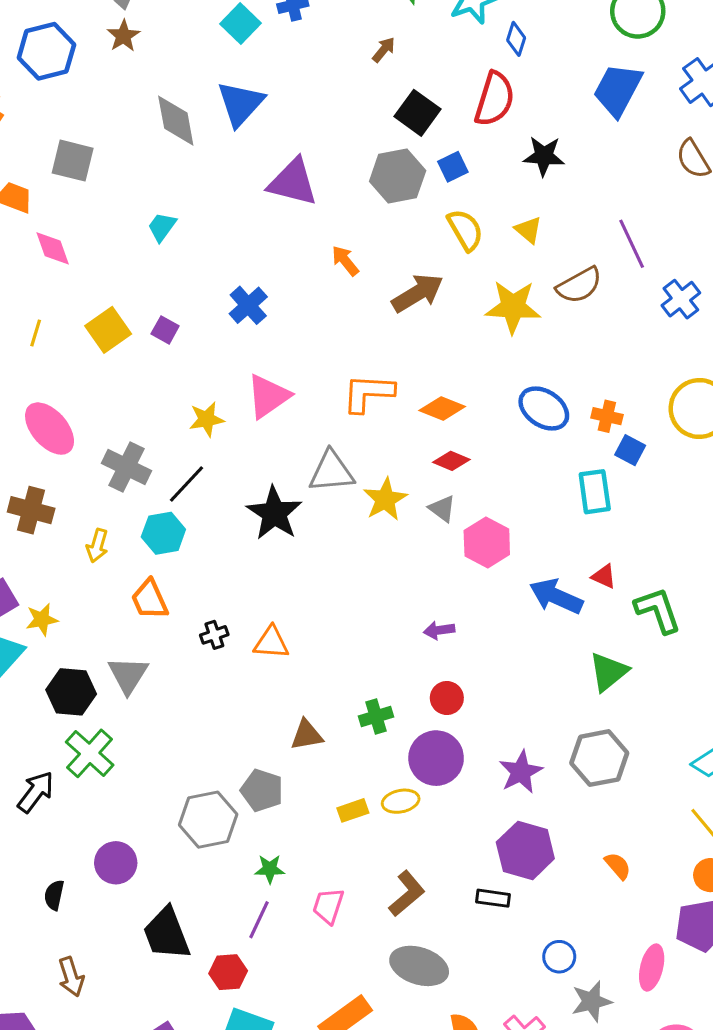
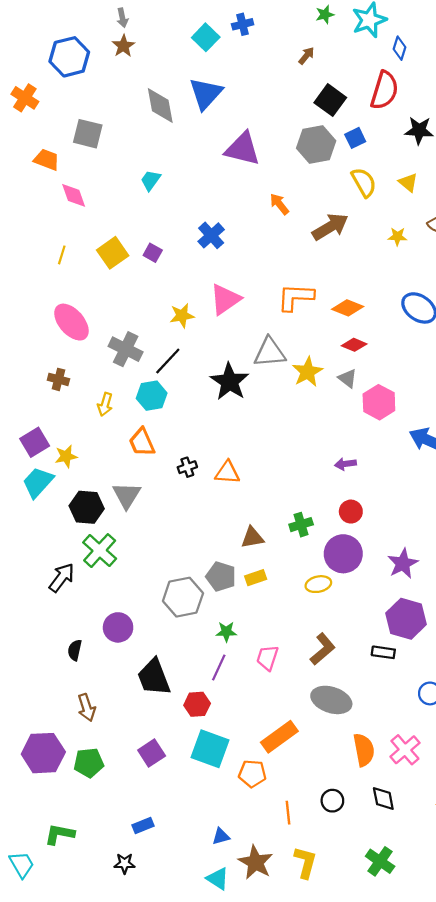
yellow star: (513, 307) -> (397, 237), size x0.5
brown cross: (31, 510) -> (58, 379), size x0.7
yellow rectangle: (353, 810) -> (256, 578), moved

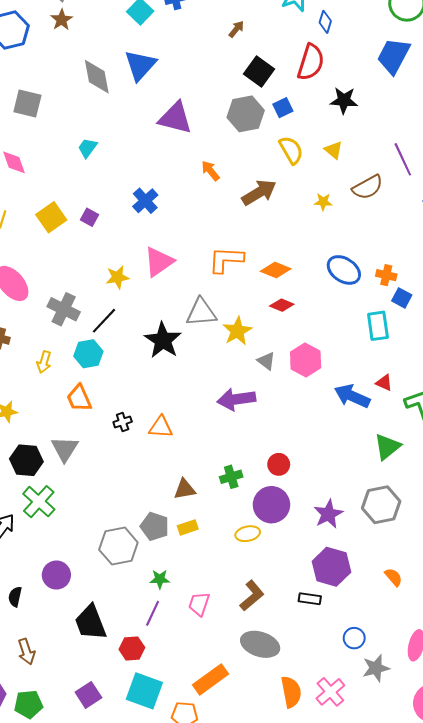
gray triangle: (348, 378) -> (266, 361), moved
purple arrow: (345, 464) -> (236, 399), moved, size x1.8

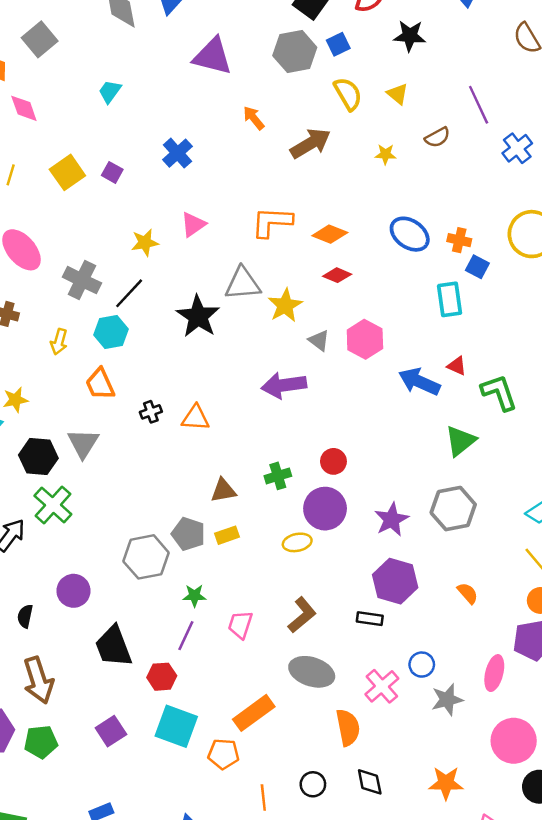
gray square: (27, 104) -> (40, 39), turned 36
brown semicircle: (368, 187) -> (437, 137), size x0.7
pink triangle: (159, 262) -> (193, 224), size x0.7
brown arrow: (26, 652) -> (38, 680), size x1.5
pink cross: (330, 692) -> (382, 686), moved

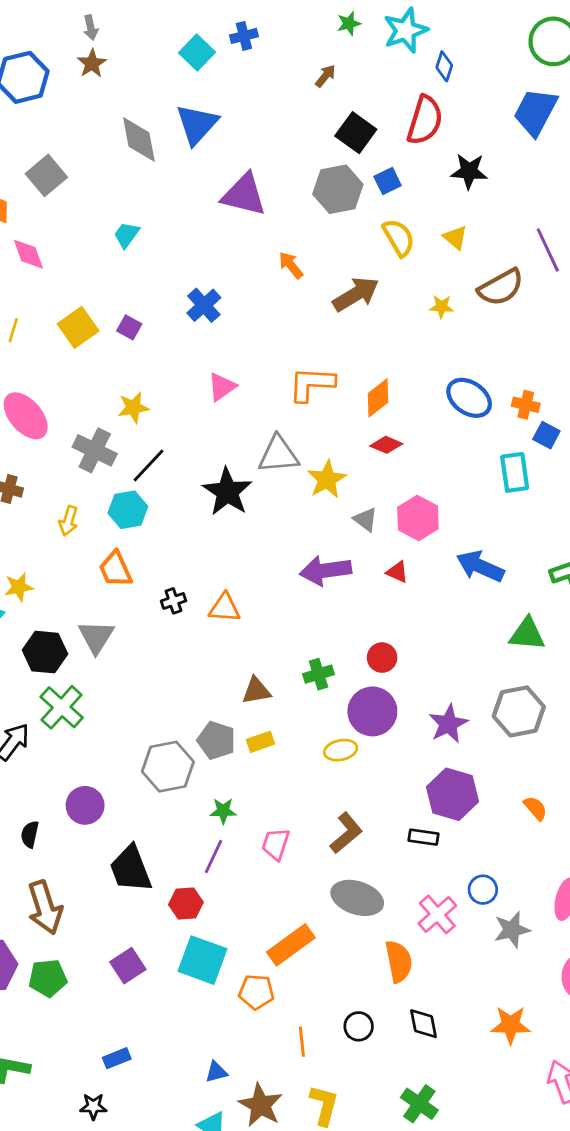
brown semicircle: (437, 137) -> (501, 287), size x1.6
orange diamond: (330, 234) -> (378, 398), turned -60
yellow star: (145, 243) -> (133, 408), moved
red triangle: (457, 366) -> (397, 572), moved
green triangle: (460, 441) -> (527, 634), turned 44

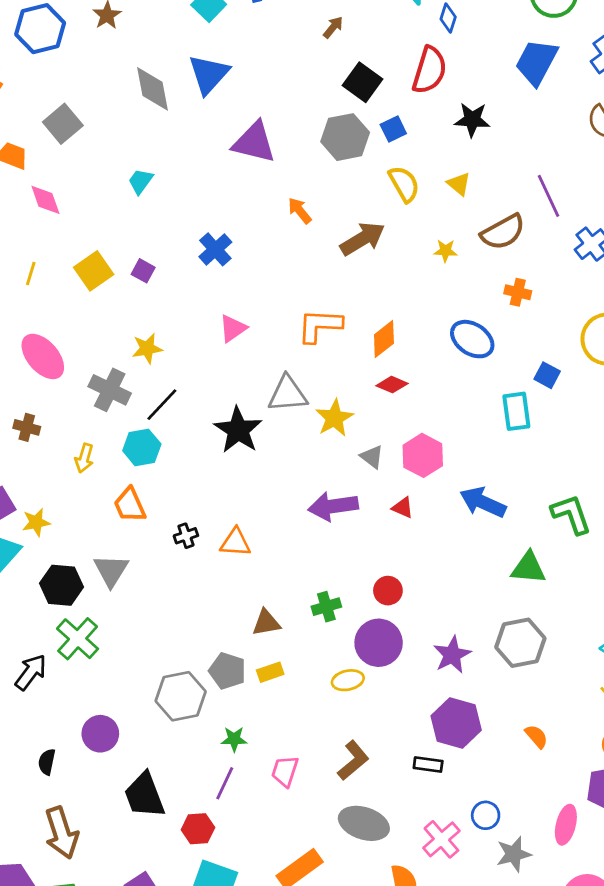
orange cross: (526, 405) -> (518, 292), moved

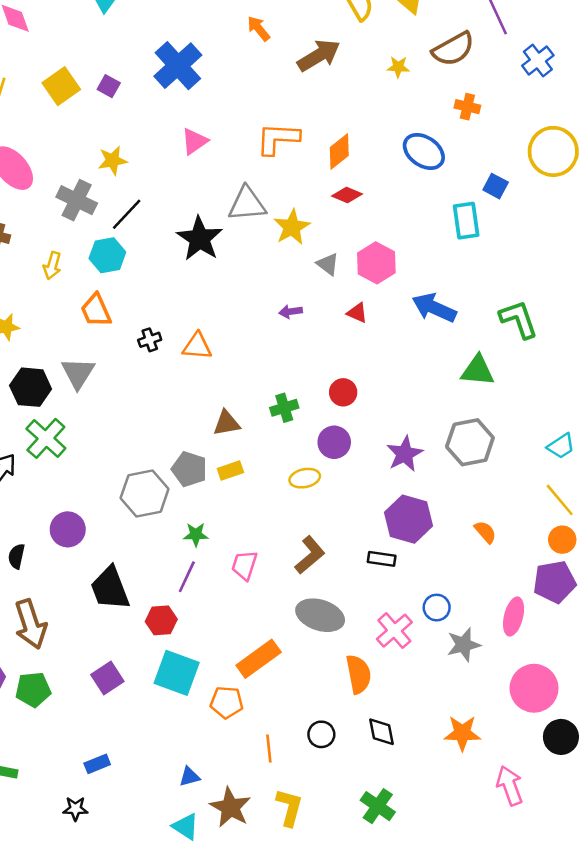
blue cross: (215, 249) -> (178, 66), size x1.5
purple arrow: (333, 506) -> (291, 312), size x0.5
purple circle: (379, 643) -> (334, 442), size x0.7

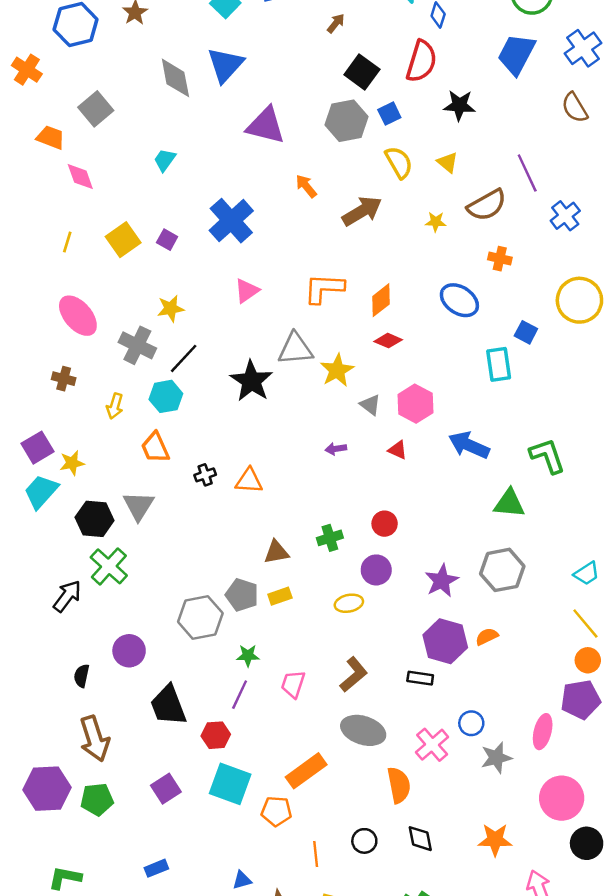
orange semicircle: (485, 532) -> (487, 637), moved, turned -75

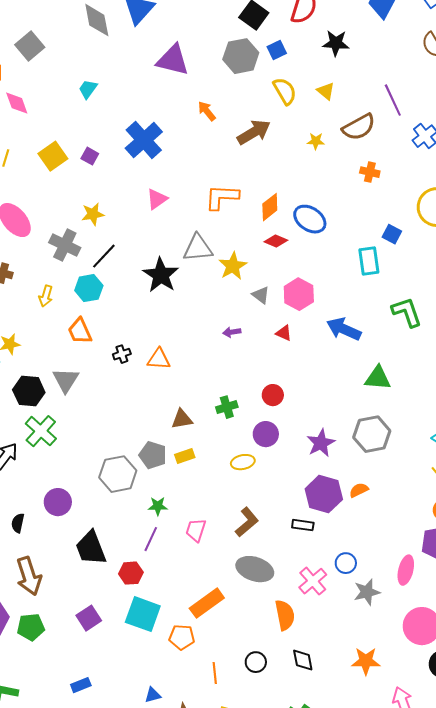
blue ellipse: (459, 300) -> (310, 219), moved
green L-shape: (547, 456) -> (407, 312), moved

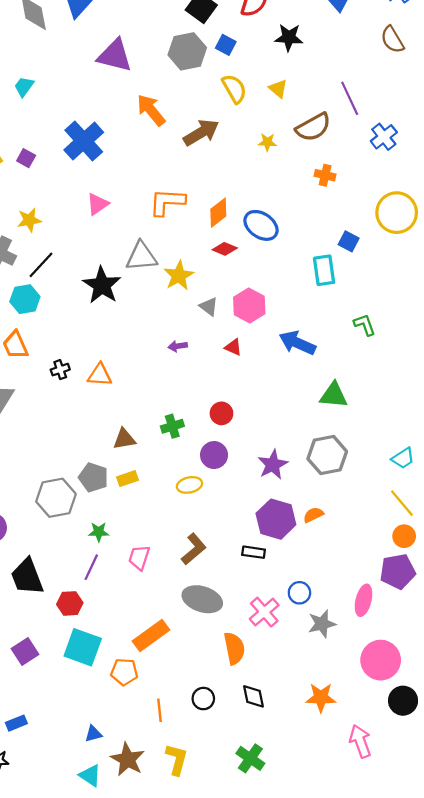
blue square: (277, 50) -> (226, 45), turned -36
orange arrow: (207, 111) -> (151, 110), size x1.5
green L-shape: (407, 312) -> (365, 325), size x0.7

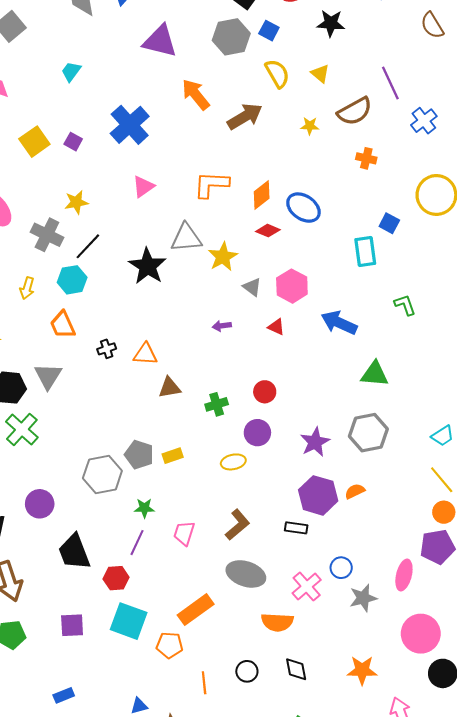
brown triangle: (124, 439) -> (169, 388), moved
orange semicircle: (234, 648) -> (277, 622), turned 104
purple square: (25, 652) -> (72, 625), turned 30

